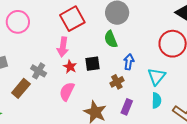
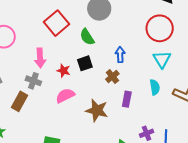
green semicircle: (111, 39) -> (87, 37), moved
pink arrow: (63, 47) -> (40, 58), moved
cyan triangle: (157, 76) -> (162, 59), moved
pink semicircle: (67, 91) -> (65, 96), turned 48

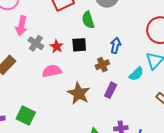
pink arrow: (40, 58) -> (21, 26), moved
gray cross: (33, 81) -> (36, 43), moved
cyan semicircle: (155, 87) -> (136, 74), moved, turned 42

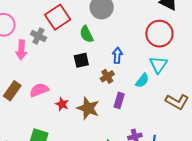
gray cross: (36, 43) -> (38, 36), moved
red star: (57, 46) -> (62, 104), moved
pink semicircle: (52, 71) -> (39, 90), moved

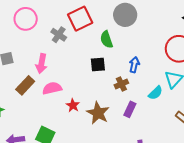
pink arrow: (21, 50) -> (41, 64), moved

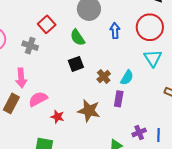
red square: (80, 19) -> (47, 24), size x0.7
blue arrow: (134, 65) -> (115, 31), moved
cyan semicircle: (155, 93) -> (127, 78), moved
red star: (73, 105) -> (57, 117), moved

